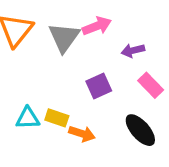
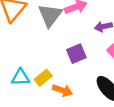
yellow rectangle: (57, 118) -> (43, 78), turned -60

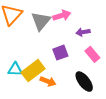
yellow rectangle: (43, 78) -> (33, 71), size x1.6

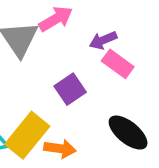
pink rectangle: (92, 54) -> (118, 64), moved

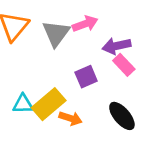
purple arrow: (103, 40) -> (117, 46), size x1.4

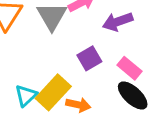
pink rectangle: (124, 65) -> (130, 68), moved
cyan triangle: (23, 104) -> (26, 96), turned -35

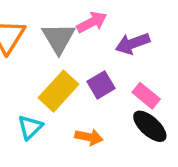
yellow rectangle: (53, 92) -> (59, 91), moved

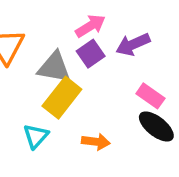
gray triangle: (59, 38) -> (54, 67), moved, turned -45
purple square: (101, 85) -> (91, 54), moved

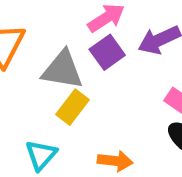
yellow rectangle: (62, 98) -> (72, 107), size x0.7

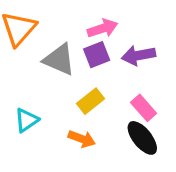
yellow rectangle: (72, 107) -> (90, 101), moved

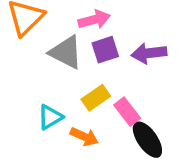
pink arrow: (102, 28) -> (94, 20), moved
pink rectangle: (144, 108) -> (127, 112), moved
cyan triangle: (27, 120) -> (50, 117), moved

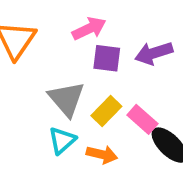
purple square: (105, 50) -> (107, 58), turned 36
gray triangle: (66, 52) -> (66, 99), moved, turned 33

